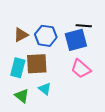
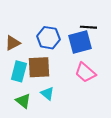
brown triangle: (21, 35) -> (13, 43), moved

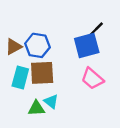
black line: (88, 27) -> (96, 29), turned -49
blue hexagon: (48, 38) -> (37, 45), moved
green triangle: (23, 101) -> (36, 108), moved, turned -42

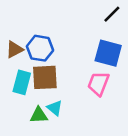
black line: (96, 29) -> (112, 14), moved
blue square: (87, 45) -> (108, 53), moved, turned 30
pink trapezoid: (92, 79) -> (98, 84), turned 70

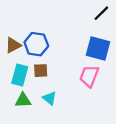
brown square: (45, 77) -> (41, 71), size x0.6
green triangle: (39, 115) -> (23, 100), moved

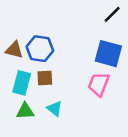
brown triangle: (13, 45) -> (14, 50), turned 42

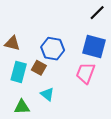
blue hexagon: (40, 49) -> (53, 49), moved
brown square: (45, 78) -> (39, 68), turned 32
green triangle: (25, 111) -> (22, 107), moved

